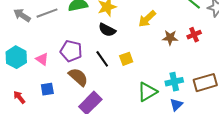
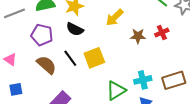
purple pentagon: (71, 51) -> (42, 35), moved
yellow square: (126, 59) -> (94, 58), size x1.5
brown semicircle: (78, 77) -> (46, 65), moved

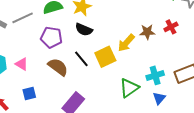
yellow arrow: (115, 17) -> (126, 43), moved

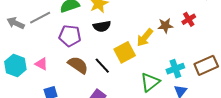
black semicircle: (84, 30) -> (102, 26), turned -30
black line: (81, 59) -> (102, 66), moved

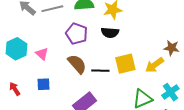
yellow arrow: (145, 37) -> (154, 65), moved
black line: (102, 66) -> (100, 71), turned -60
cyan cross: (175, 69) -> (170, 92), turned -30

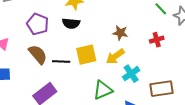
brown star: (172, 48) -> (120, 33), moved
cyan cross: (170, 92) -> (131, 74), moved

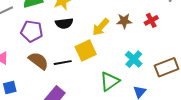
brown star: (120, 33) -> (124, 21), moved
yellow arrow: (115, 56) -> (101, 27), moved

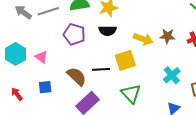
yellow arrow: (101, 27) -> (143, 39), turned -120
brown semicircle: (38, 61) -> (77, 76), moved
green triangle: (110, 81) -> (131, 94), moved, turned -45

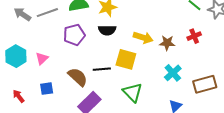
purple pentagon: (74, 34) -> (74, 35), turned -30
brown star: (167, 36) -> (167, 43), moved
pink triangle: (41, 57) -> (42, 58), turned 40
yellow square: (125, 60) -> (126, 59), turned 35

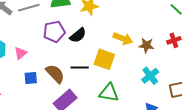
black semicircle: (107, 30) -> (78, 35), moved, turned -42
blue square: (47, 89) -> (31, 78), moved
green triangle: (133, 92) -> (109, 93), turned -40

